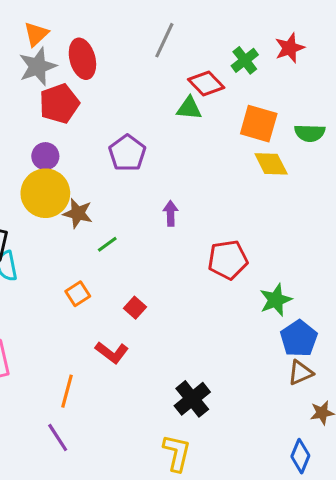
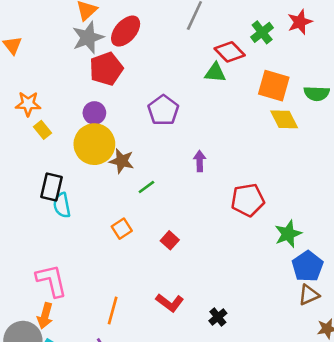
red ellipse: (82, 59) -> (126, 31), turned 56
red L-shape: (112, 352) -> (170, 303), moved
black cross: (192, 399) -> (218, 317), size x0.6

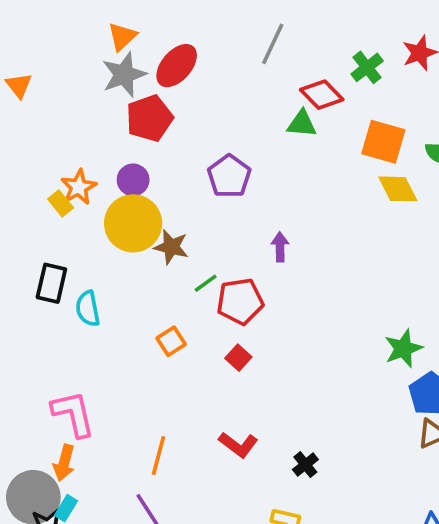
orange star: (28, 104) -> (79, 187), moved, turned -30
black rectangle: (52, 187) -> (51, 283), moved
red pentagon: (248, 200) -> (240, 301), moved

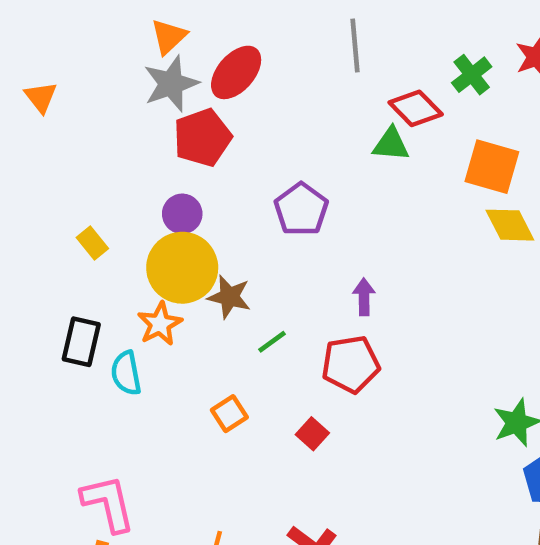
gray line: (273, 44) -> (355, 46), turned -30
orange star: (79, 187) -> (160, 324), moved
red pentagon: (240, 301) -> (351, 364), moved

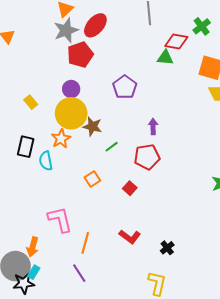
red diamond: (416, 108) -> (176, 42), turned -35
pink L-shape: (108, 503) -> (60, 220), moved

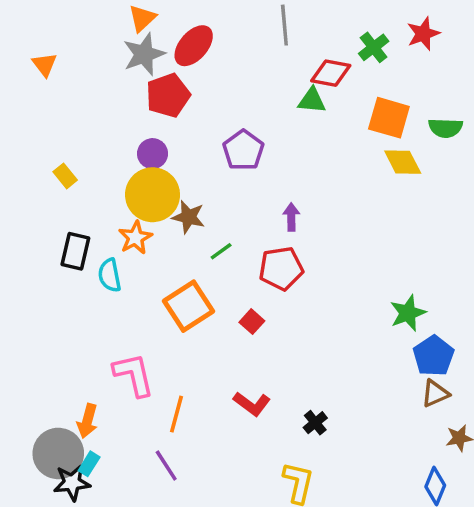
yellow rectangle: (31, 102) -> (65, 176), moved
orange square: (92, 179) -> (188, 306), size x1.8

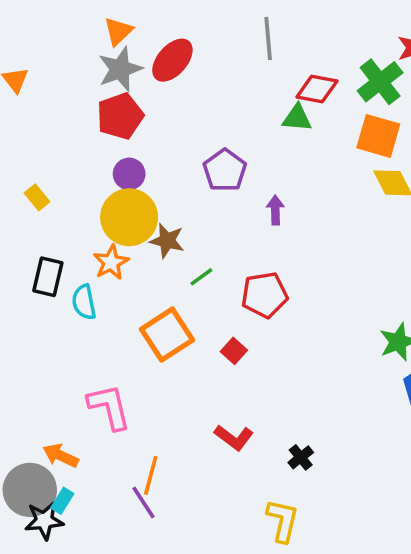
green cross: (374, 47) -> (380, 82), moved, size x1.4
red pentagon: (168, 95) -> (120, 116), moved
purple arrow: (291, 217) -> (275, 210), moved
orange line: (176, 414) -> (151, 475), moved
orange arrow: (87, 421) -> (61, 456), turned 100

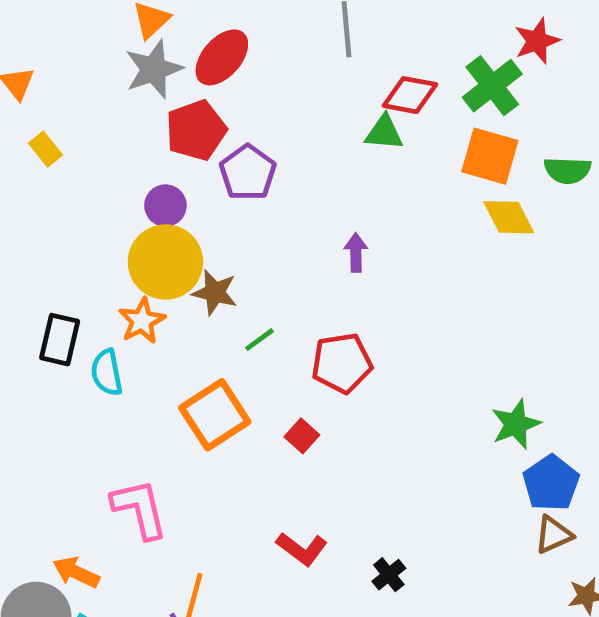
red pentagon: (120, 116) -> (196, 130), moved
purple pentagon: (225, 170) -> (248, 173), moved
yellow rectangle: (37, 197) -> (46, 149), moved

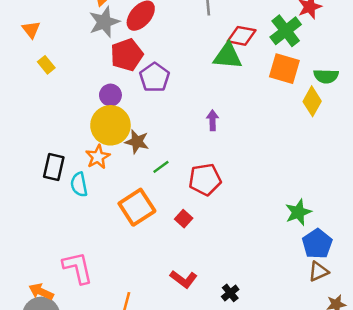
green triangle: (384, 133) -> (228, 56), size x1.4
yellow diamond: (509, 217) -> (312, 101), moved, turned 56
pink L-shape: (140, 509) -> (78, 268), moved
orange arrow: (76, 572) -> (41, 292), moved

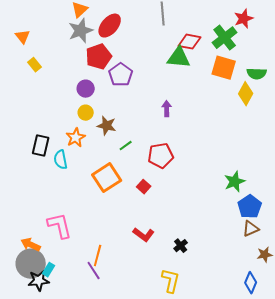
yellow circle: (110, 125) -> (86, 113), size x0.5

